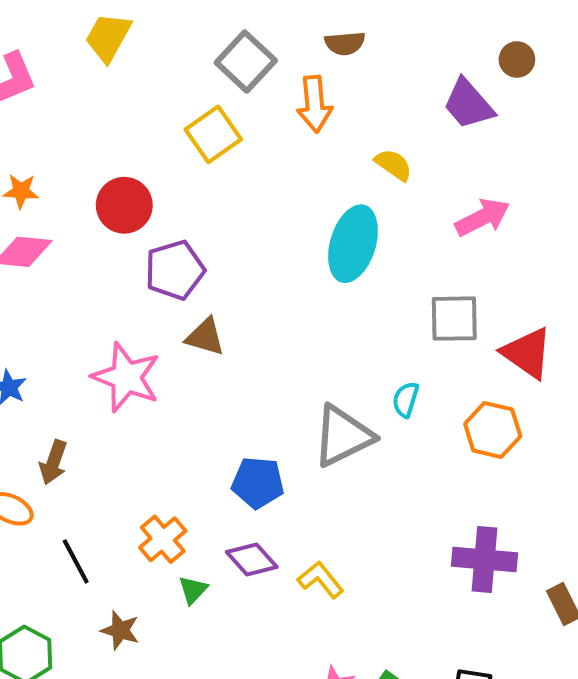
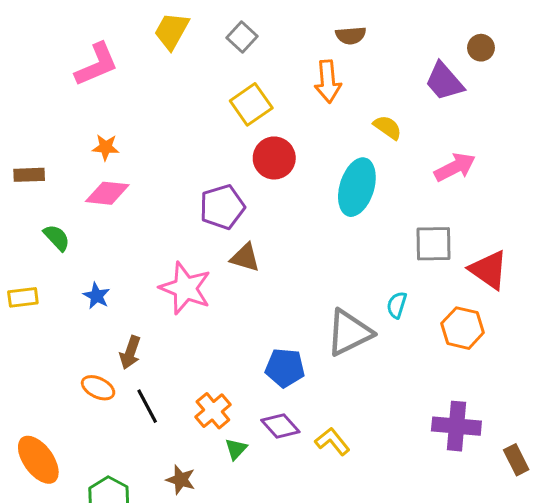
gray square: (246, 62) -> (242, 37), moved, size x0.7
red circle: (124, 205) -> (274, 158), moved
black line: (76, 561) -> (147, 406), moved

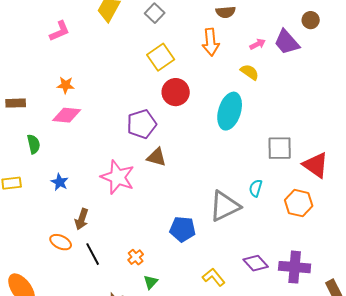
pink L-shape: (97, 65) -> (60, 31), size x0.7
pink arrow: (455, 167) -> (258, 44), moved, size x0.6
green semicircle: (57, 238) -> (34, 144), turned 30
orange cross: (213, 411) -> (136, 257), size x0.7
purple diamond: (280, 426) -> (256, 263), moved

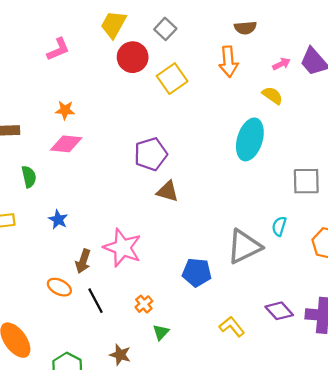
red circle: (176, 92) -> (133, 57), moved
pink star: (118, 177) -> (122, 248), moved

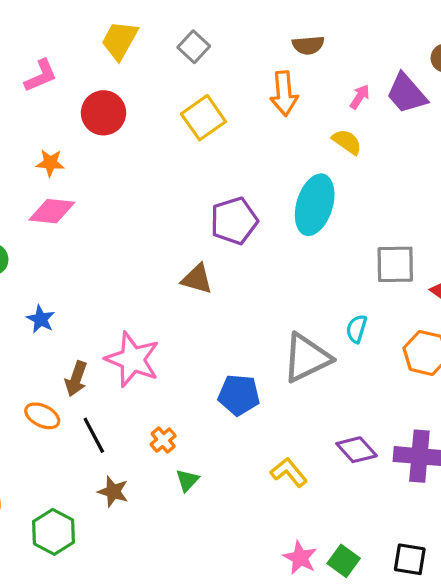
red circle: (133, 57) -> (103, 113), moved
pink arrow: (281, 64) -> (360, 97), turned -30
purple pentagon: (151, 154) -> (234, 221), moved
brown star: (120, 355) -> (113, 492), moved

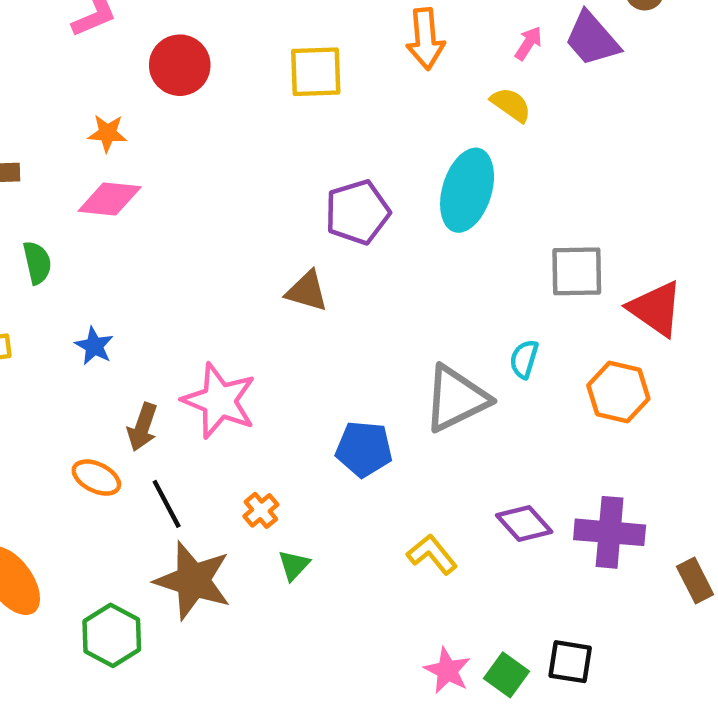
yellow square: (203, 118) -> (316, 72), turned 33
brown star: (113, 492) -> (193, 581), size x1.8
black square: (410, 559) -> (570, 662), moved

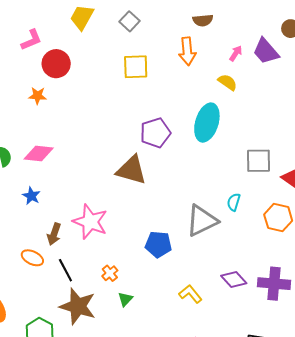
red circle: (180, 65) -> (56, 64), moved
pink diamond: (110, 199) -> (39, 153), moved
brown triangle: (307, 291) -> (132, 170), size x1.5

